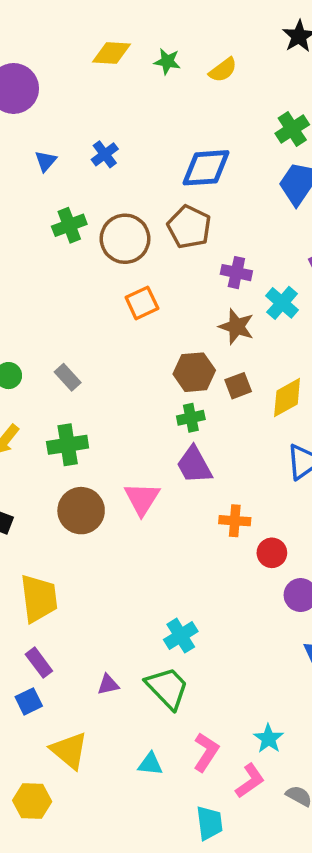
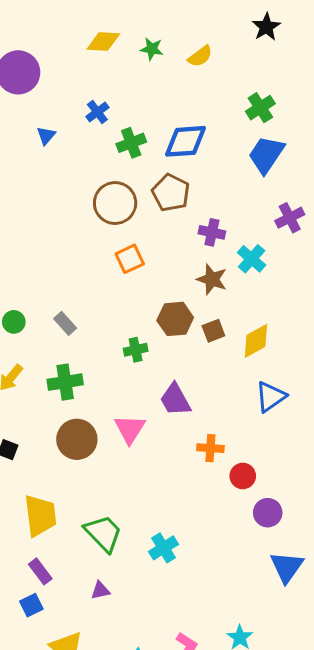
blue cross: (105, 154) -> (97, 112), moved
green cross: (69, 225) -> (131, 143), moved
green cross: (191, 418) -> (136, 350), moved
green trapezoid: (167, 688) -> (103, 533), moved

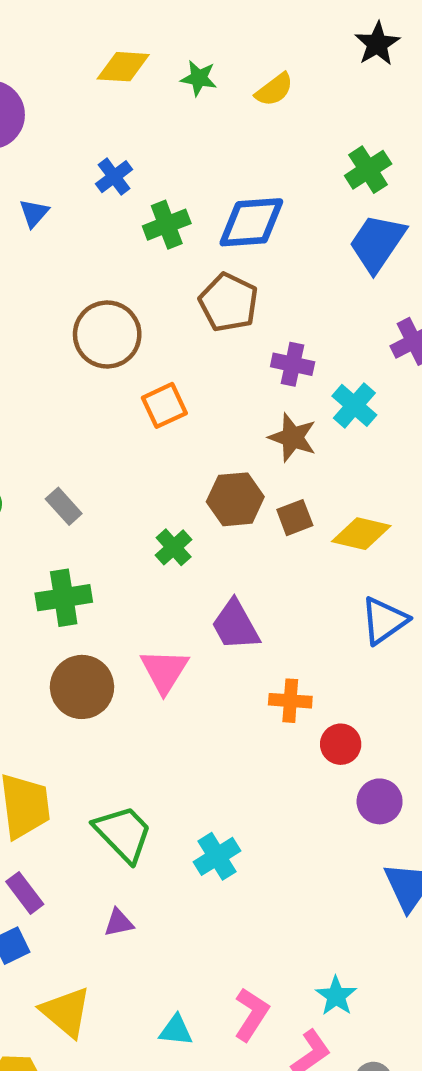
brown circle: (115, 203) -> (107, 334), moved
yellow diamond: (256, 341) -> (361, 534), turned 42
green cross: (136, 350) -> (174, 547), turned -30

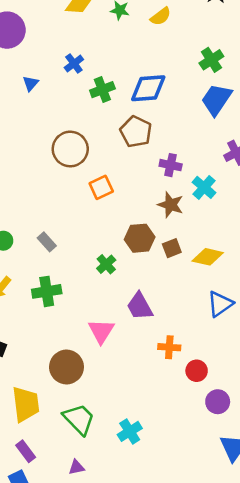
brown circle: (82, 687) -> (67, 367), moved

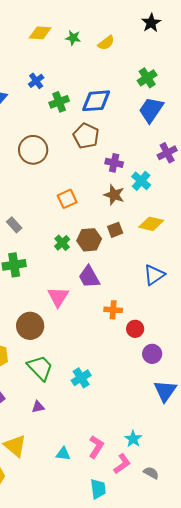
orange square: (101, 187) -> (67, 199), moved
brown hexagon: (140, 238) -> (89, 240), moved
yellow diamond: (208, 257) -> (151, 224), moved

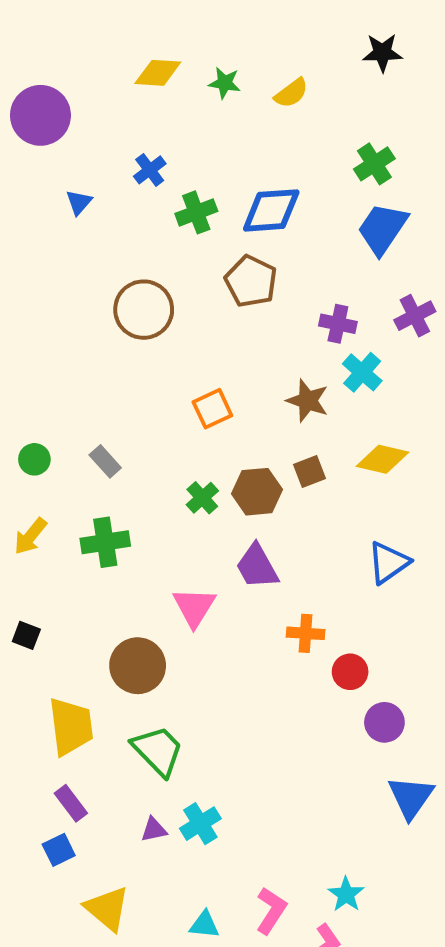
black star: (151, 23) -> (382, 53), turned 30
purple cross: (114, 163) -> (338, 324), moved
cyan cross: (81, 378) -> (200, 824), moved

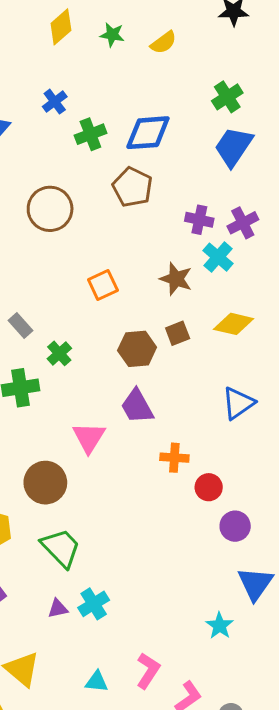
yellow diamond: (158, 73) -> (61, 27), turned -45
purple cross: (415, 316) -> (243, 223), moved
green cross: (202, 498) -> (59, 353), moved
cyan star: (346, 894) -> (220, 626), moved

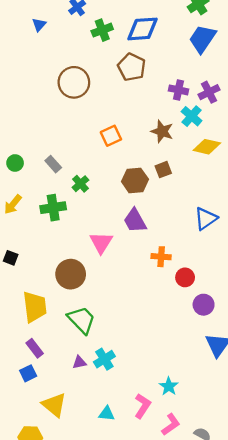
yellow diamond: (234, 324) -> (207, 147), moved
cyan star: (220, 626) -> (169, 386), moved

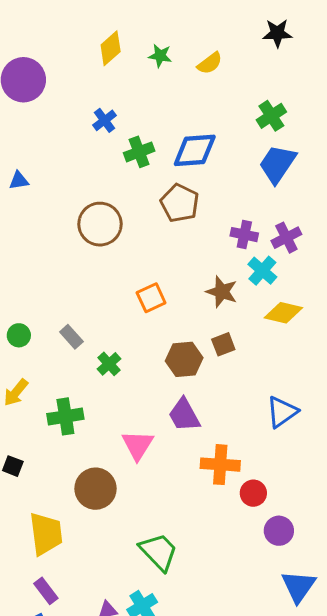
blue triangle: (39, 25) -> (19, 180), moved, turned 40
green cross: (53, 208) -> (65, 416), moved
orange cross: (161, 257) -> (220, 465), size x1.4
green trapezoid: (82, 320) -> (159, 552), moved

